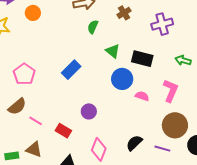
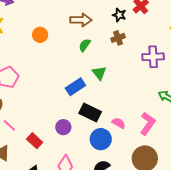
orange circle: (33, 13) -> (40, 35), moved
black rectangle: (142, 59) -> (90, 113), moved
blue rectangle: (71, 70) -> (75, 87), moved
blue circle: (122, 79) -> (101, 139), moved

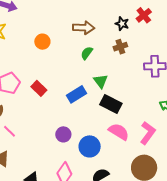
black rectangle: (90, 113) -> (111, 104), moved
pink semicircle: (119, 123) -> (119, 132), size x1.5
blue circle: (101, 139) -> (90, 146), moved
red rectangle: (35, 141) -> (39, 88), moved

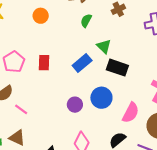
red rectangle: (39, 88) -> (44, 63), turned 56
pink semicircle: (119, 132) -> (131, 113), moved, turned 95
blue circle: (90, 146) -> (101, 98), moved

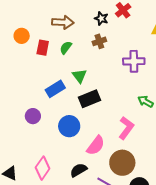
red rectangle: (44, 63) -> (43, 48), moved
black rectangle: (117, 68) -> (90, 99), turned -50
purple circle: (75, 105) -> (33, 116), moved

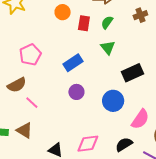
green triangle: (79, 76) -> (108, 47), moved
blue rectangle: (55, 89) -> (73, 63), moved
pink diamond: (43, 168) -> (88, 144), turned 50

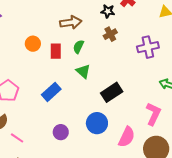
purple circle: (76, 92) -> (61, 132), moved

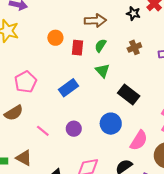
brown cross: (110, 34) -> (134, 47), moved
black rectangle: (112, 92) -> (129, 94), turned 65
pink line: (17, 138) -> (43, 131), moved

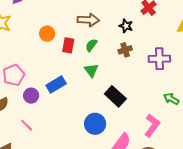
black star: (133, 13) -> (126, 26), moved
purple circle: (74, 129) -> (31, 96), moved

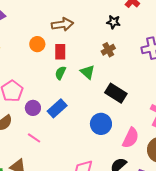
brown arrow: (88, 20) -> (62, 24), moved
green semicircle: (91, 45) -> (60, 73), moved
brown cross: (125, 50) -> (108, 50), moved
blue rectangle: (56, 85) -> (57, 108), moved

